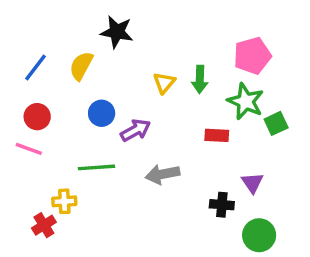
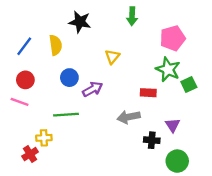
yellow semicircle: (81, 66) -> (56, 45), turned 144
green arrow: (200, 79) -> (132, 16), moved
gray arrow: (163, 174) -> (129, 117), moved

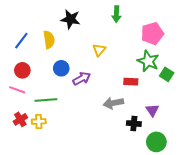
green square: (189, 85) -> (167, 74), turned -32
green line: (66, 115) -> (46, 100), moved
red cross: (30, 154) -> (20, 119), moved

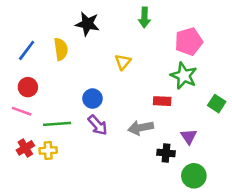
blue circle: (61, 68) -> (92, 99), moved
green square: (167, 74) -> (217, 104), moved
purple arrow: (82, 79) -> (98, 125), moved, turned 78

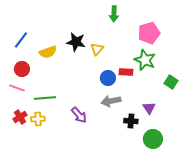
black star: (87, 24) -> (76, 42), moved
yellow semicircle: (61, 49) -> (48, 52), moved, turned 78
blue circle: (92, 99) -> (108, 78), moved
red rectangle: (162, 101) -> (126, 72), moved
purple arrow: (98, 125) -> (79, 115), moved

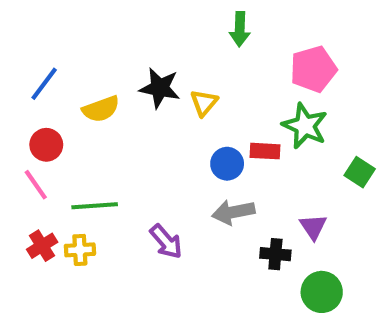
pink line: (17, 88) -> (36, 185), turned 35

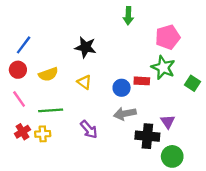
yellow triangle: (204, 103) -> (84, 82), moved, turned -35
yellow semicircle: (101, 109) -> (48, 74), moved
red circle: (46, 145) -> (18, 70), moved
green square: (360, 172) -> (192, 83), moved
black cross: (275, 254) -> (147, 136), size x1.5

